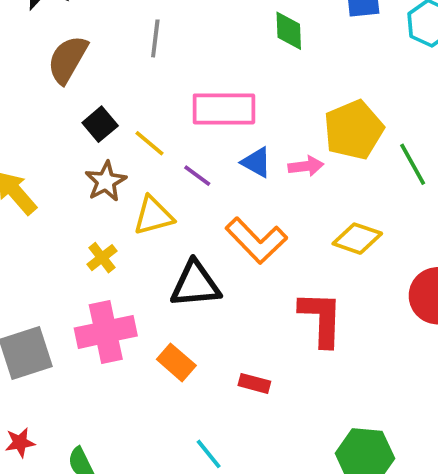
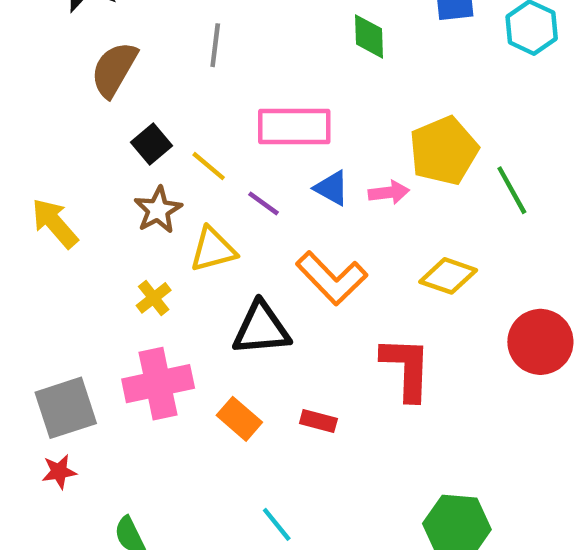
red rectangle: (254, 383) -> (318, 421), moved
red star: (20, 443) -> (59, 472), moved

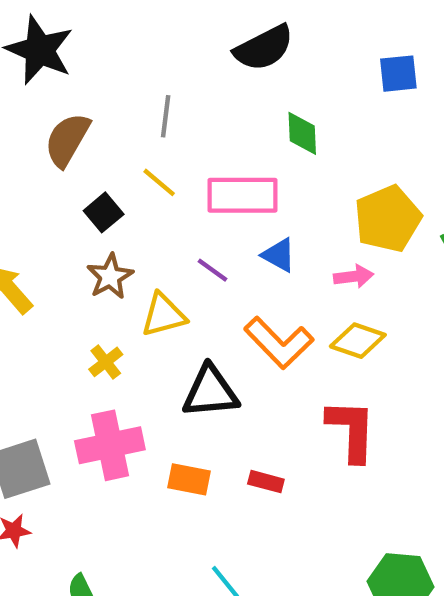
green diamond: (369, 36) -> (302, 133), moved
yellow line: (209, 166) -> (159, 182), moved
pink arrow: (389, 192) -> (354, 276), moved
yellow diamond: (448, 276) -> (358, 341), moved
orange rectangle: (239, 419) -> (189, 479), turned -30

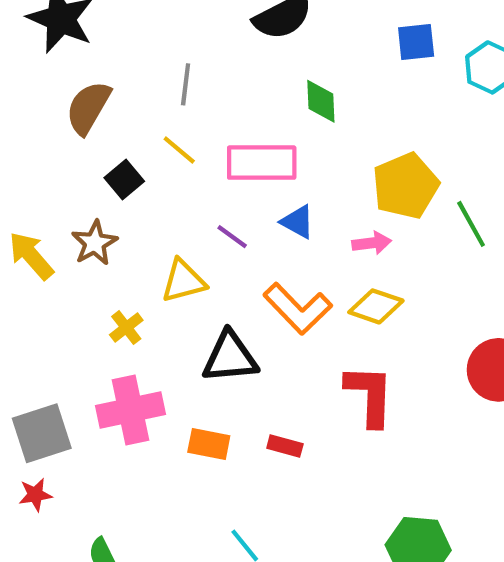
brown star: (110, 276) -> (95, 243), moved

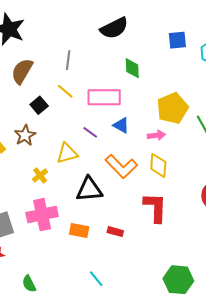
yellow diamond: (376, 306) -> (158, 165), turned 75

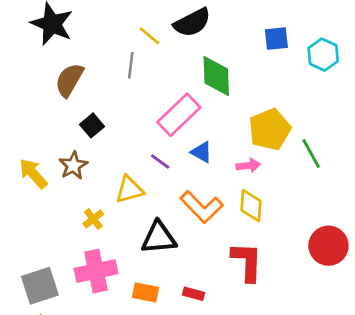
green diamond: (132, 68) -> (216, 76), size x1.5
yellow line: (65, 91) -> (149, 36), moved
pink rectangle: (104, 97) -> (179, 115), turned -44

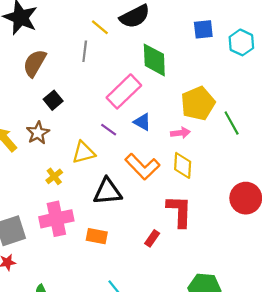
red rectangle: (194, 294) -> (152, 238), moved, turned -70

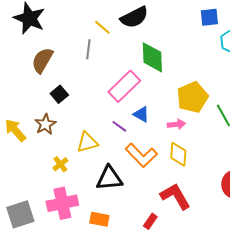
blue square: (203, 29) -> (209, 17), moved
purple line: (109, 130) -> (119, 126), moved
red L-shape: (179, 211) -> (175, 196), turned -32

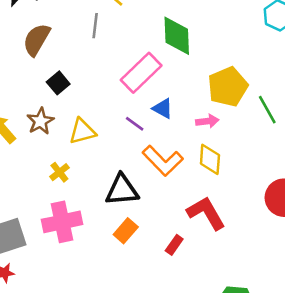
yellow triangle: (87, 142) -> (82, 131), moved
orange rectangle: (99, 219) -> (126, 231), moved, turned -60

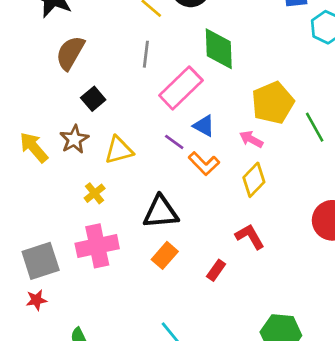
gray line: (95, 26) -> (146, 54), moved
pink arrow: (207, 121) -> (251, 139), turned -145
yellow diamond: (210, 159) -> (254, 180), turned 40
orange L-shape: (163, 161) -> (204, 164), moved, size x0.7
red L-shape: (206, 213) -> (250, 237), size x0.7

